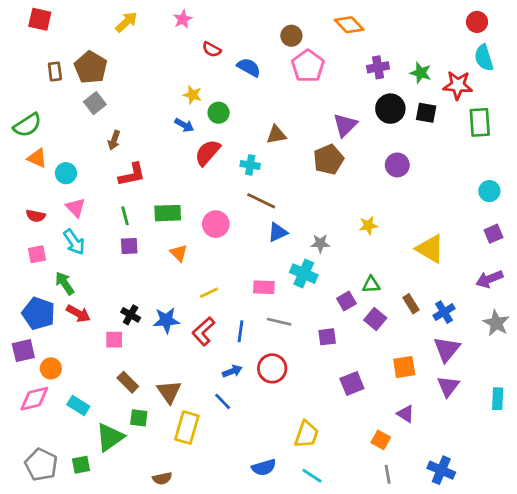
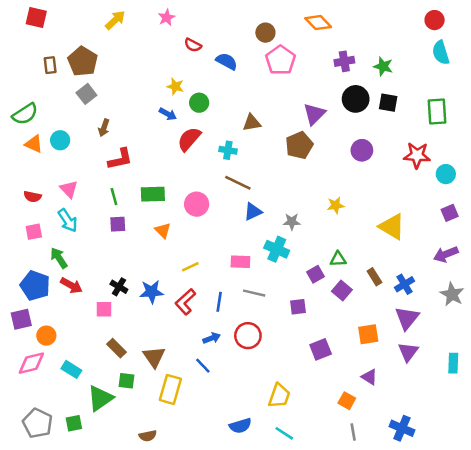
red star: (458, 85) -> (417, 155), moved
cyan circle: (66, 173) -> (60, 140), moved

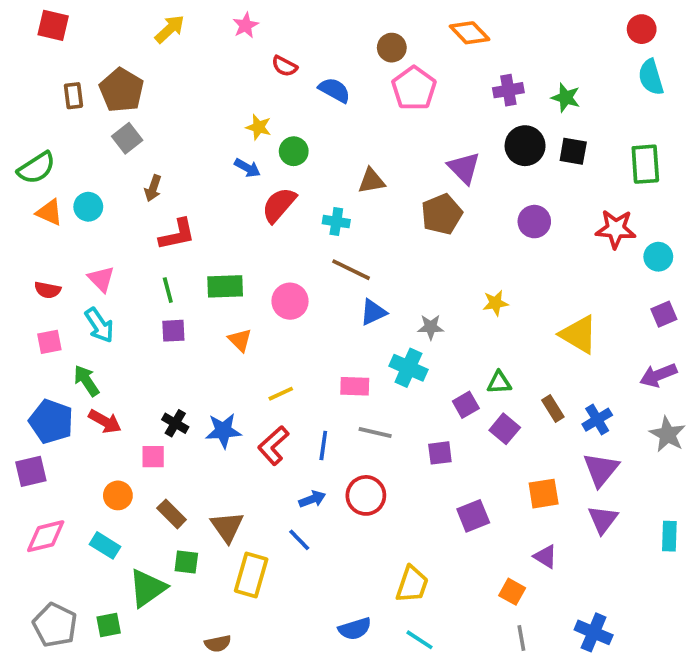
purple triangle: (314, 114) -> (464, 168), turned -30
orange circle: (46, 336) -> (118, 495), moved

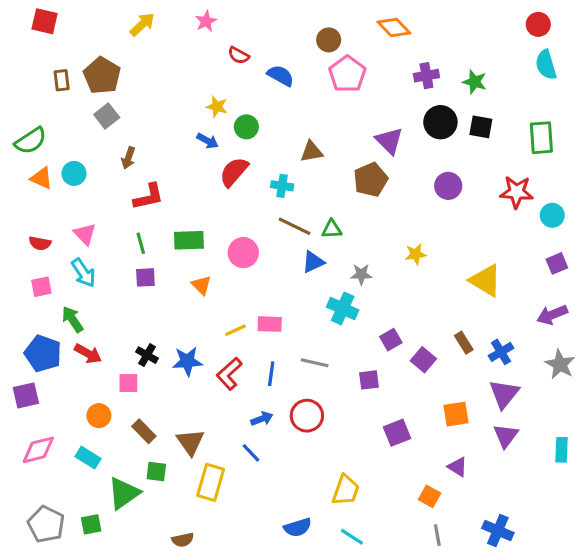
green triangle: (499, 383) -> (332, 229), moved
pink rectangle: (355, 386) -> (270, 324), moved

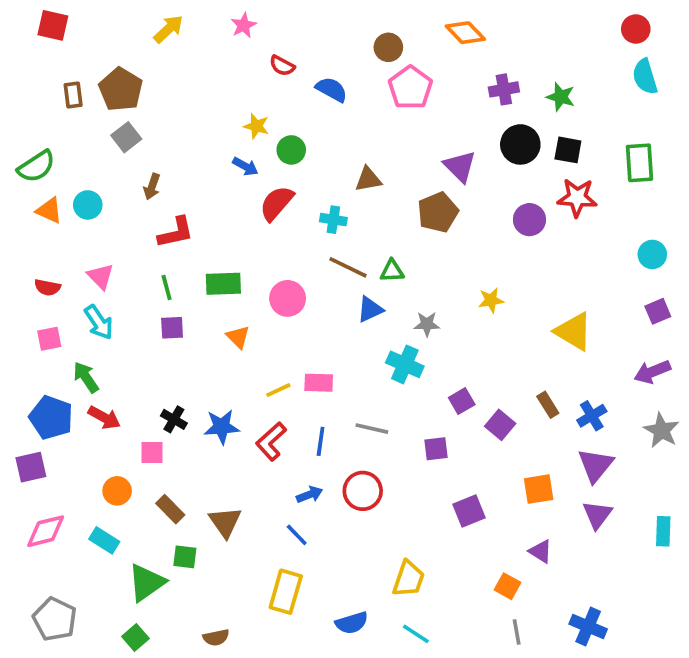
red star: (517, 192) -> (577, 198), moved
yellow rectangle: (211, 482) -> (286, 592), moved
green square: (91, 524) -> (135, 638), moved, turned -30

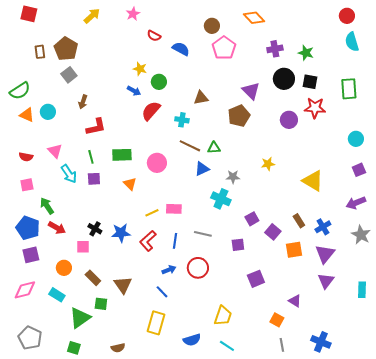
cyan arrow: (99, 322) -> (69, 174), moved
purple square: (31, 467) -> (31, 255), moved
orange square: (539, 489) -> (294, 250), moved
green square: (135, 638) -> (74, 348), turned -32

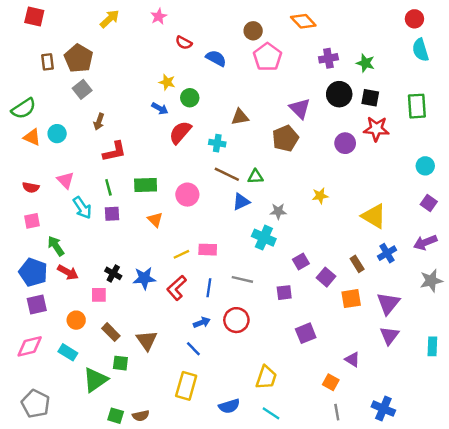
purple square: (359, 170) -> (429, 203), turned -32
blue cross: (323, 227) -> (387, 253), moved
gray star: (361, 235) -> (431, 281), turned 30
green square: (74, 348) -> (116, 416), moved

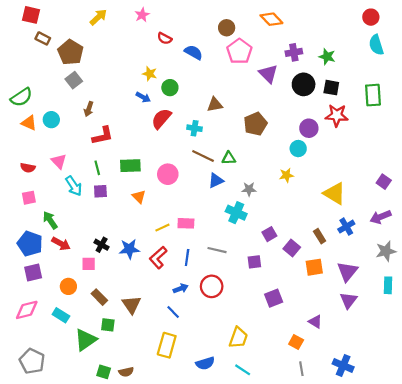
brown rectangle: (47, 62) -> (43, 38), moved, turned -56
purple triangle: (300, 108) -> (268, 74), moved
cyan circle: (425, 166) -> (298, 149), moved
cyan rectangle: (432, 346) -> (388, 285), moved

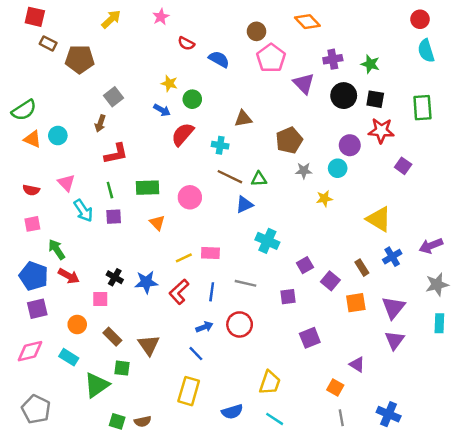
brown pentagon: (71, 52) -> (80, 59), turned -30
gray square: (74, 80) -> (114, 97), moved
purple square: (384, 182) -> (403, 166), moved
gray star: (249, 189) -> (304, 171), moved

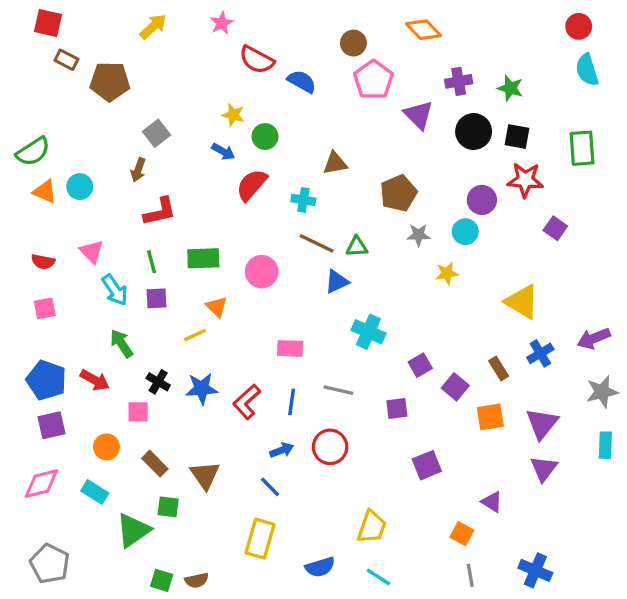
red semicircle: (186, 43) -> (257, 60), size x1.5
green arrow: (57, 249) -> (121, 343), moved
yellow line: (184, 258) -> (195, 335), moved

